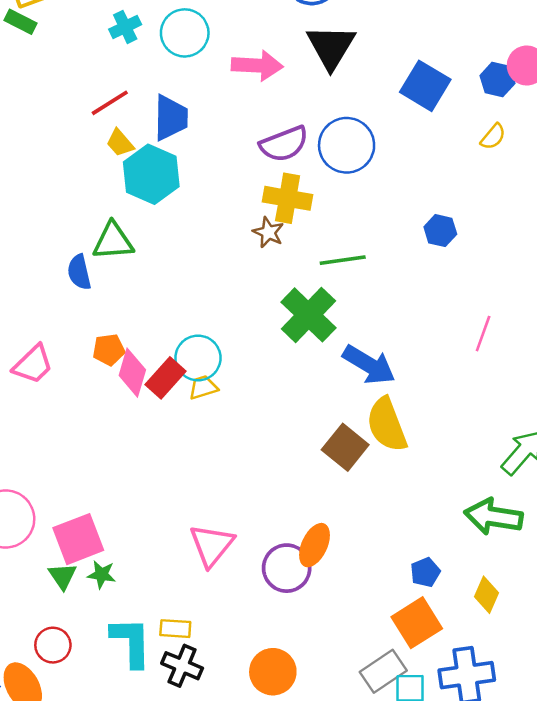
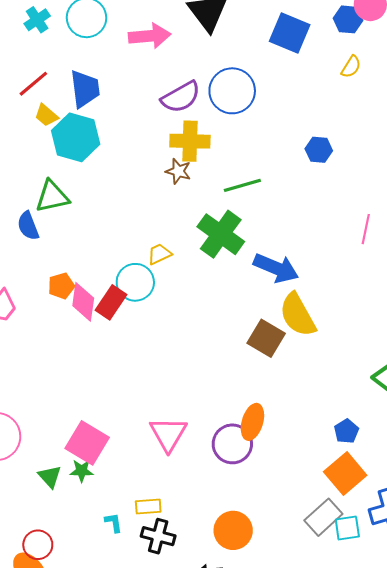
yellow trapezoid: (203, 387) -> (159, 254), moved
pink square: (78, 539) -> (87, 443), moved, turned -30
cyan L-shape: (131, 642) -> (114, 523), size x0.5
red circle: (53, 645) -> (38, 545), moved

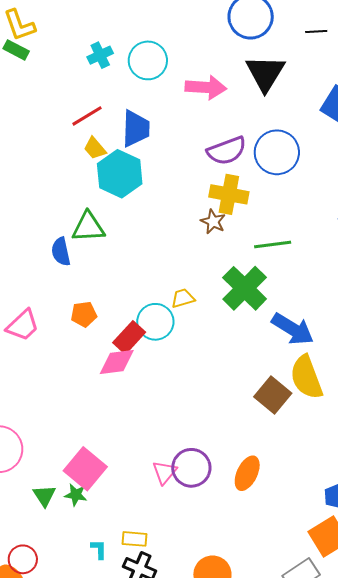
pink diamond: (83, 302) -> (117, 362), moved, turned 66
pink triangle: (168, 434) -> (165, 472), size x0.7
purple circle: (232, 444) -> (191, 468), moved

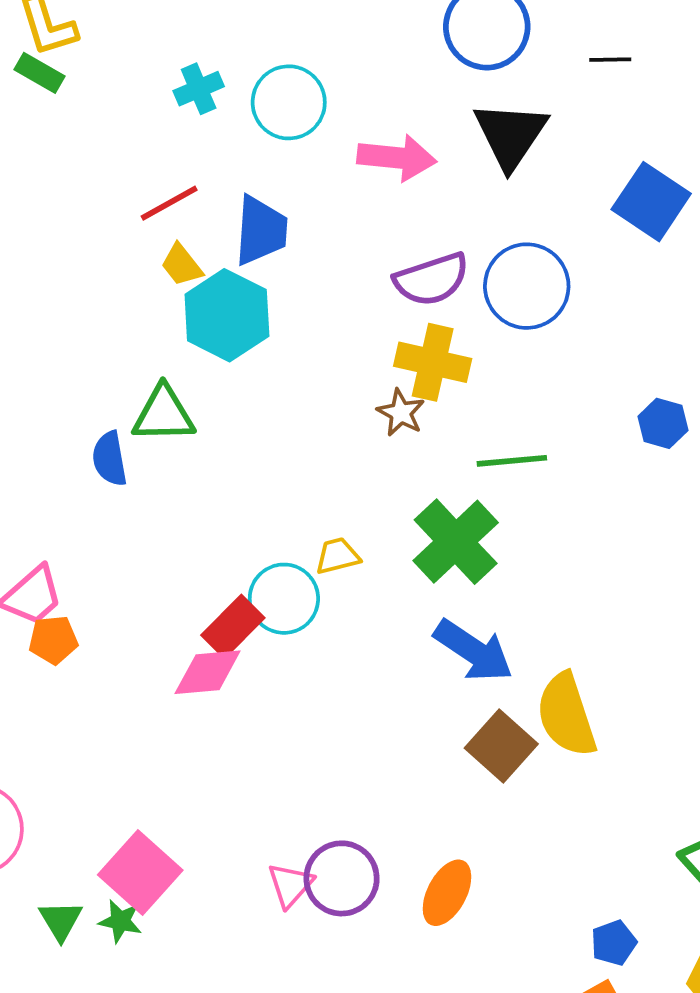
orange pentagon: (84, 314) -> (53, 640), moved
blue arrow: (293, 329) -> (473, 651), moved

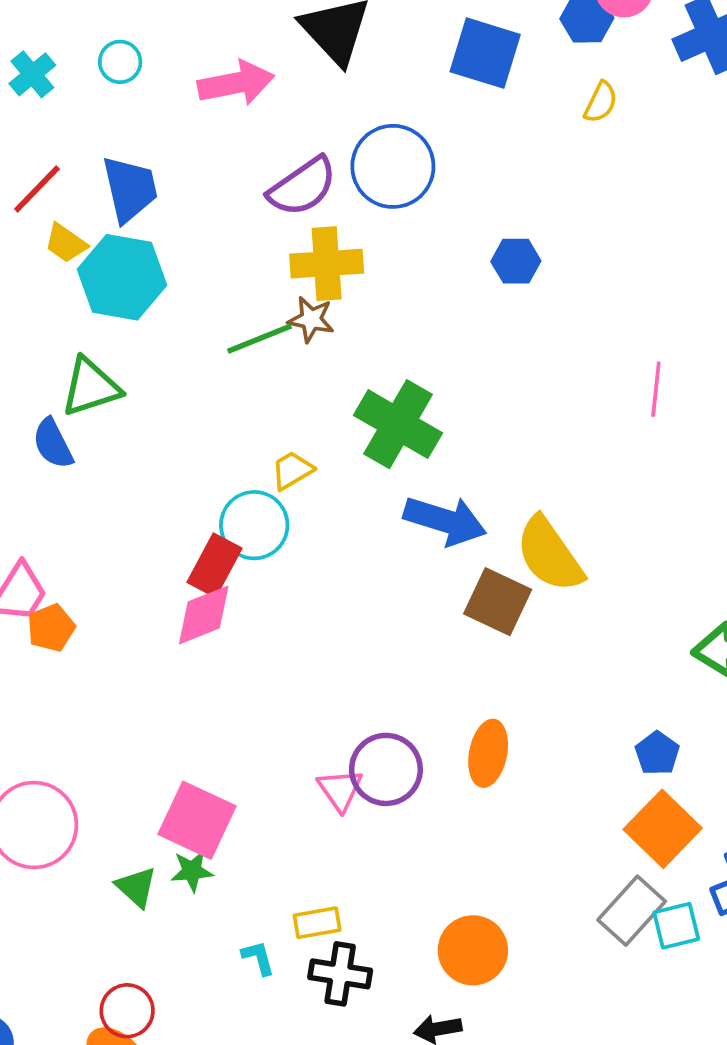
cyan circle: (289, 102) -> (120, 62), size x0.6
blue hexagon: (663, 423) -> (516, 261), moved
green line: (512, 461) -> (259, 339), moved

